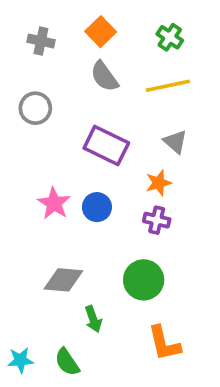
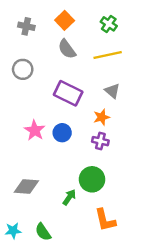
gray diamond: (63, 280) -> (26, 187), moved
green arrow: (93, 319) -> (69, 197), moved, turned -126

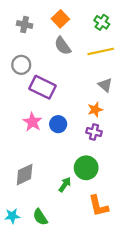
purple rectangle: (68, 93) -> (42, 87), moved
gray diamond: (26, 187) -> (25, 175), turned -30

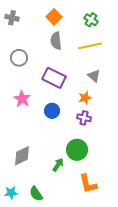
gray cross: (25, 25) -> (12, 18), moved
gray semicircle: (63, 46) -> (56, 41), turned 30
purple rectangle: (42, 87) -> (54, 78), moved
pink star: (32, 122) -> (22, 99), moved

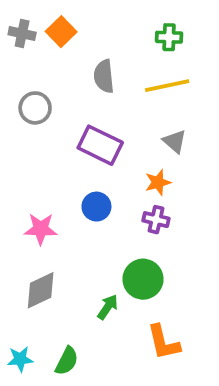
orange square: (54, 17) -> (61, 32), moved
green cross: (91, 20) -> (169, 37), turned -32
pink star: (22, 99) -> (41, 229), moved, turned -30
green semicircle: (36, 194) -> (67, 361), turned -119

